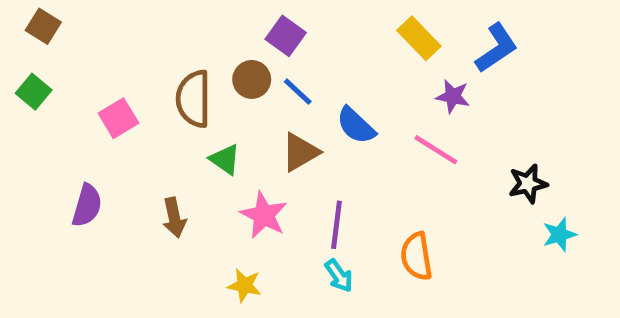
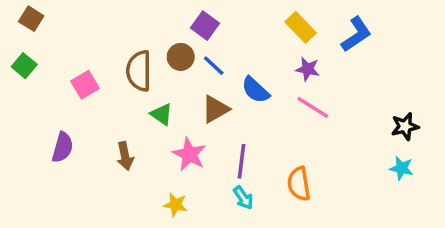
purple star: (453, 96) -> (308, 69), moved
black star: (528, 184) -> (405, 126), moved
cyan star: (559, 235) -> (401, 168), turned 30

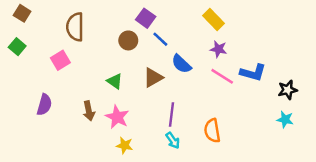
blue L-shape: (356, 34) -> (253, 73), moved, turned 50
blue line: (214, 66) -> (160, 39), moved
brown semicircle: (139, 71) -> (75, 27), moved
pink star: (189, 154) -> (117, 117), moved

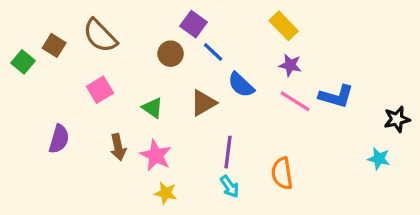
brown square: (22, 13) -> (54, 45), moved
brown semicircle: (75, 27) -> (100, 36), turned -44
pink square: (60, 60) -> (100, 90), moved
black star: (288, 90) -> (397, 119), moved

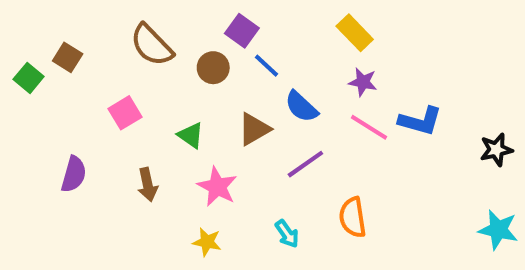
brown semicircle: (100, 36) -> (152, 45), moved
purple line: (228, 152) -> (305, 164), moved, turned 48
pink star: (156, 155) -> (217, 187), moved
cyan star: (379, 159) -> (498, 230), moved, size x1.4

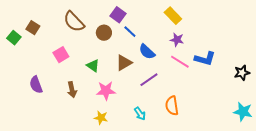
purple semicircle: (74, 174) -> (36, 85), turned 144
pink star: (217, 187) -> (106, 91), turned -30

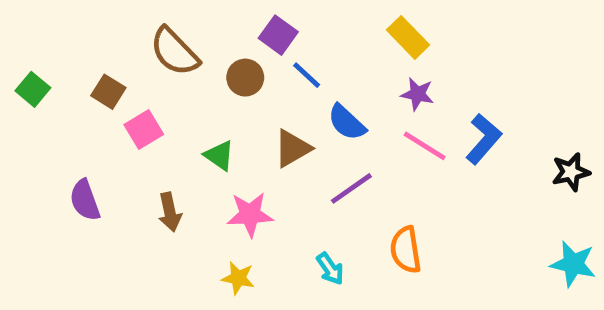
brown square: (33, 28) -> (108, 92), moved
blue L-shape: (205, 59) -> (484, 139), turned -65

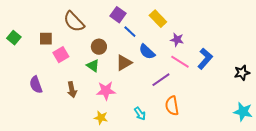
yellow rectangle: (408, 37) -> (158, 19), moved
brown circle: (245, 78) -> (99, 47), moved
brown square: (108, 92) -> (46, 39), turned -32
purple line: (351, 188) -> (161, 80), moved

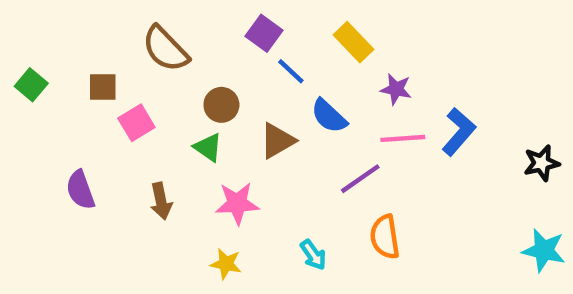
pink line: (180, 62) -> (403, 138), turned -36

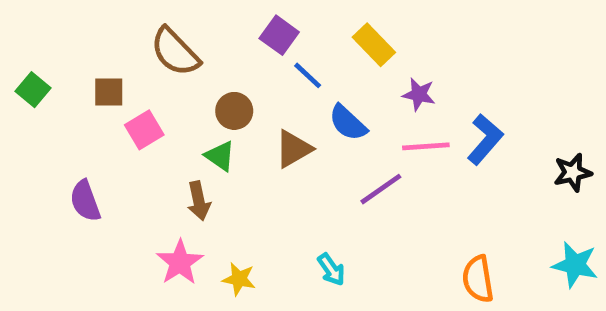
brown arrow: (161, 201) -> (199, 201), moved
pink star: (237, 203) -> (180, 262), moved, turned -30
orange semicircle: (385, 237) -> (478, 279), moved

